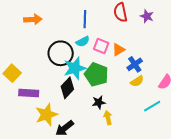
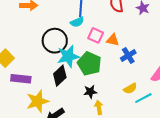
cyan semicircle: (83, 41) -> (77, 22), moved
orange triangle: (118, 50) -> (113, 40), turned 40
yellow semicircle: (137, 81) -> (130, 88), moved

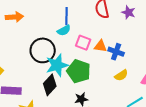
blue cross: (128, 55) -> (116, 52), moved, turned -35
yellow semicircle: (130, 88) -> (121, 75), moved

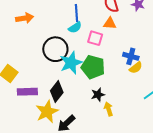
orange triangle: (100, 46) -> (110, 23), moved
blue cross: (116, 52) -> (131, 56), moved
black diamond: (50, 85) -> (57, 92), moved

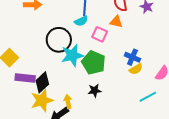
black diamond: (57, 92) -> (42, 82), moved
yellow arrow: (108, 109) -> (68, 102), moved

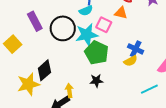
cyan star: (72, 55) -> (87, 35), moved
yellow semicircle: (136, 69) -> (131, 61), moved
purple rectangle: (25, 78) -> (35, 21), moved, turned 54
yellow star: (42, 100) -> (28, 84), moved

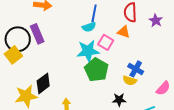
black circle: (63, 28) -> (18, 39), moved
yellow semicircle: (131, 61) -> (130, 81), turned 40
black star: (96, 81) -> (119, 100), moved

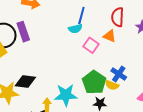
cyan star: (88, 51) -> (66, 95), moved
green pentagon: (96, 70) -> (94, 82), moved
black diamond: (43, 83) -> (25, 82), turned 40

